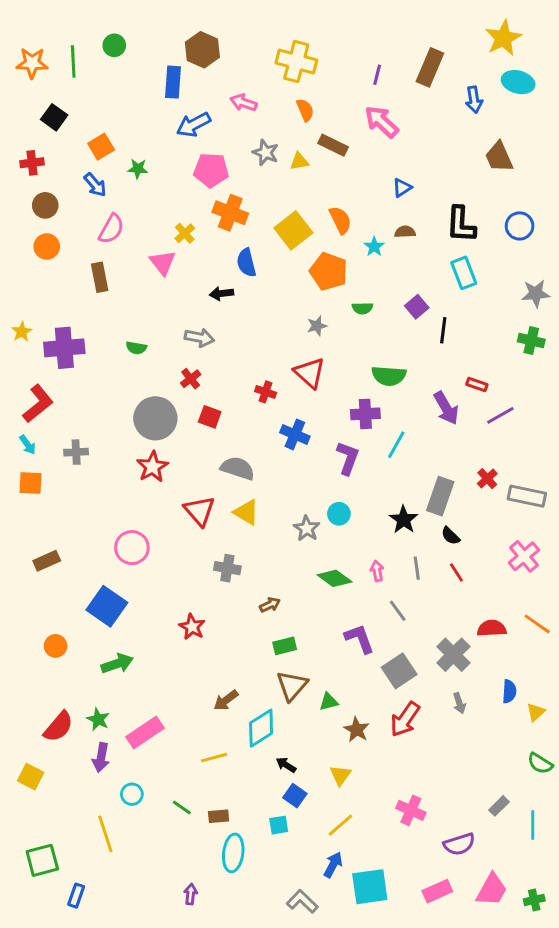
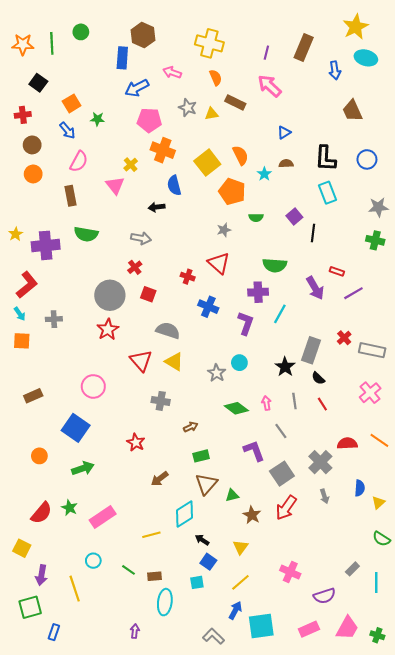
green semicircle: (136, 348) -> (86, 234), moved, size x1.6
brown arrow: (226, 700) -> (160, 479), moved
purple arrow: (101, 758) -> (41, 575), moved
green cross: (534, 900) -> (377, 635), turned 32

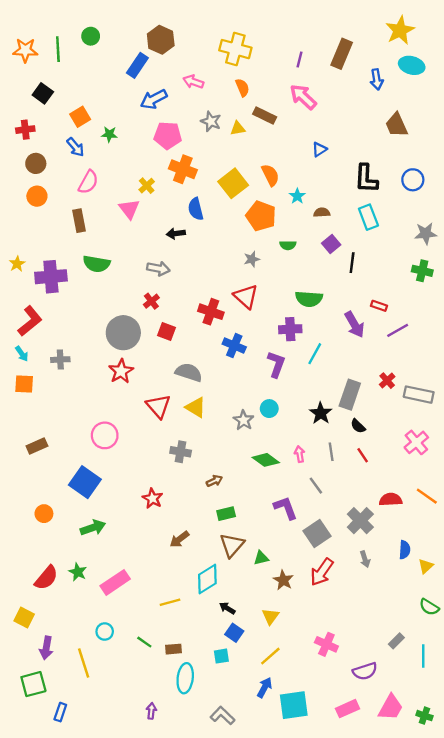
blue rectangle: (122, 58) -> (137, 65), turned 30
brown semicircle: (286, 164) -> (322, 212), moved
red cross: (188, 277) -> (211, 312), size x1.5
gray L-shape: (214, 636) -> (223, 716), moved

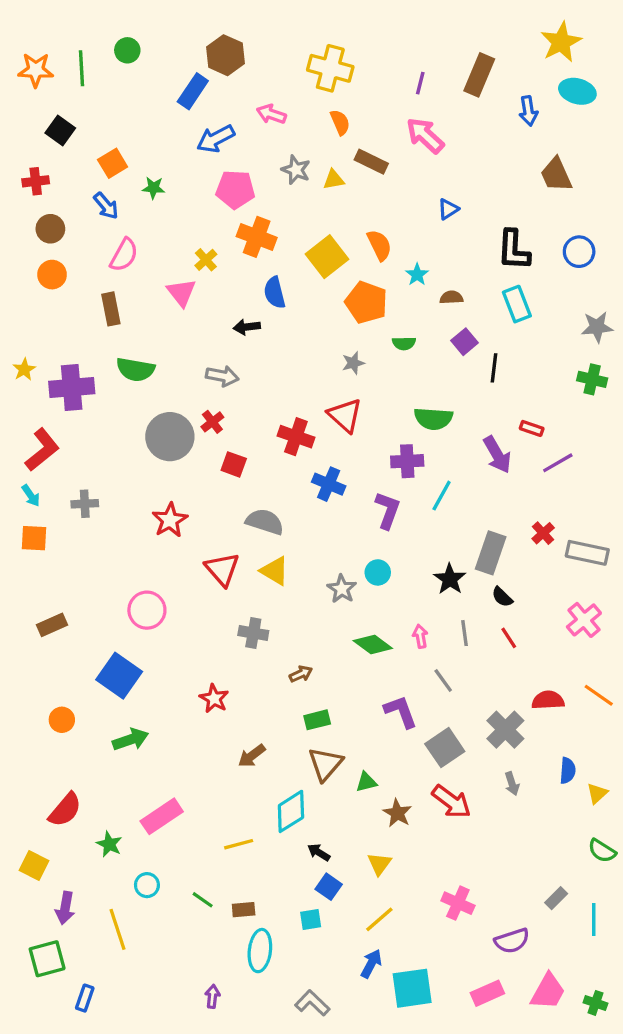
gray circle: (123, 333) -> (170, 437), moved
green star: (78, 572) -> (109, 844), moved
red arrow: (322, 572) -> (451, 802), turned -88

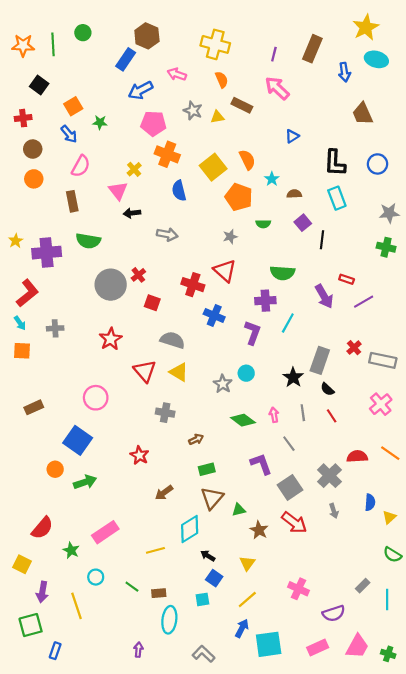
black arrow: (247, 327) -> (132, 213), moved
gray arrow: (222, 376) -> (167, 234), moved
orange circle: (62, 720) -> (55, 469), moved

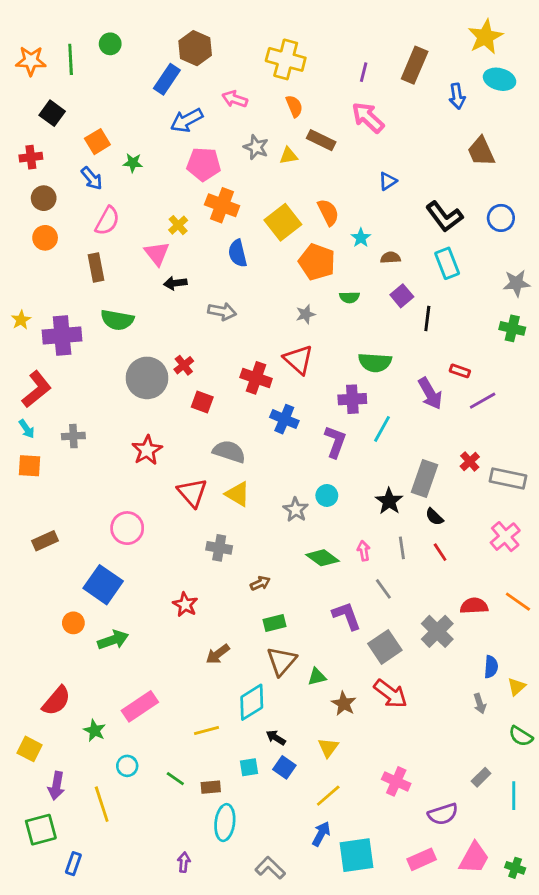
black L-shape: (335, 163) -> (444, 217), turned -40
gray arrow: (334, 511) -> (480, 704), moved
cyan square: (202, 599) -> (249, 767), moved

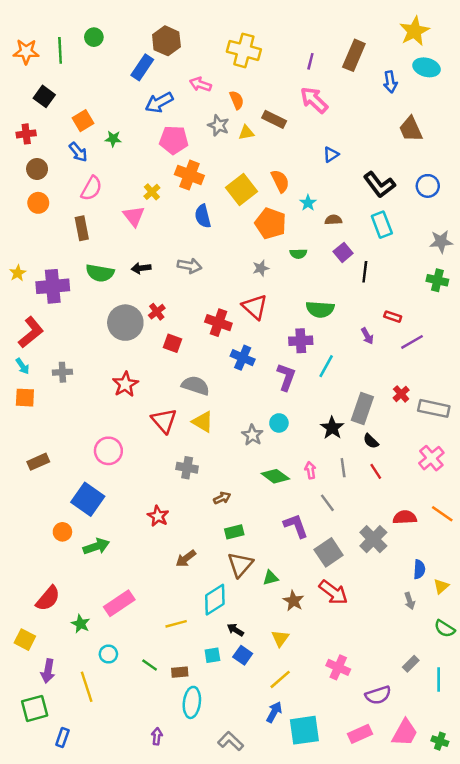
orange semicircle: (294, 106) -> (237, 100), moved
black arrow: (175, 283) -> (141, 268), moved
purple arrow: (430, 394) -> (367, 336), size x0.6

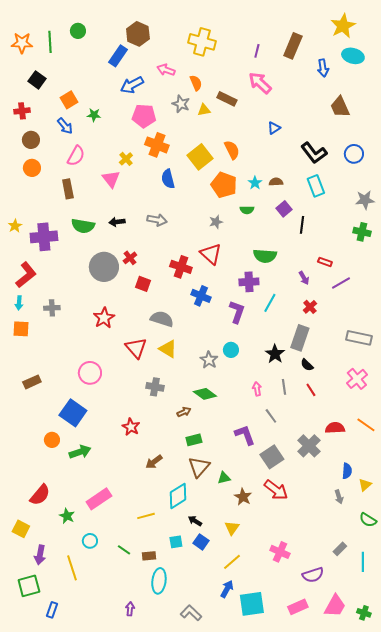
cyan star: (308, 203) -> (255, 183), moved
cyan arrow: (23, 366) -> (19, 303), turned 40
red cross: (401, 394) -> (310, 307), moved
green diamond: (275, 476) -> (205, 394), moved

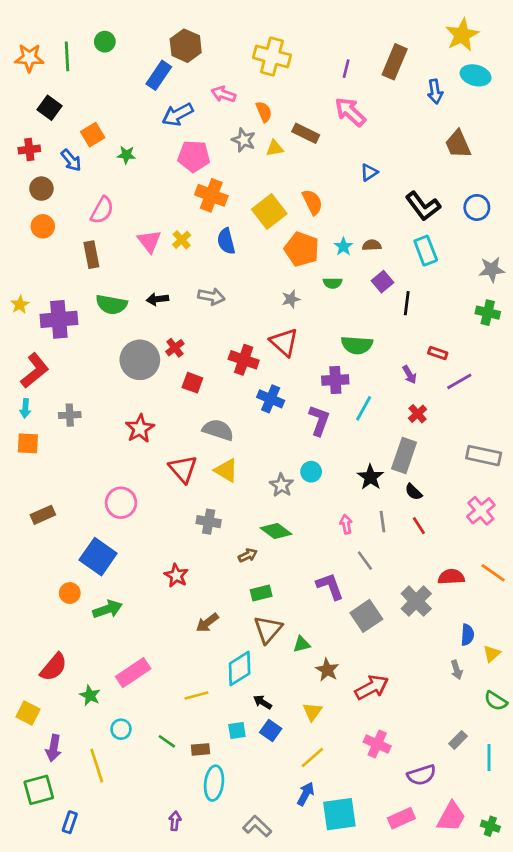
blue arrow: (65, 126) -> (71, 160), moved
yellow cross: (126, 159) -> (182, 240), moved
red arrow: (276, 490) -> (372, 687), moved, turned -65

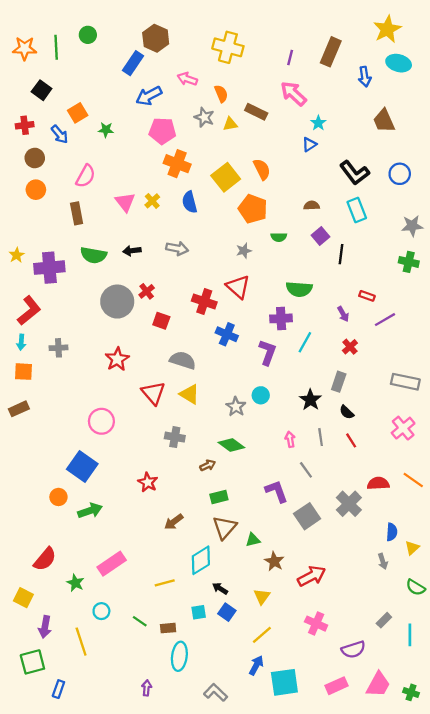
cyan star: (343, 247) -> (318, 123), moved
gray rectangle: (404, 456) -> (339, 382), size x0.7
brown rectangle: (43, 515) -> (19, 409), moved

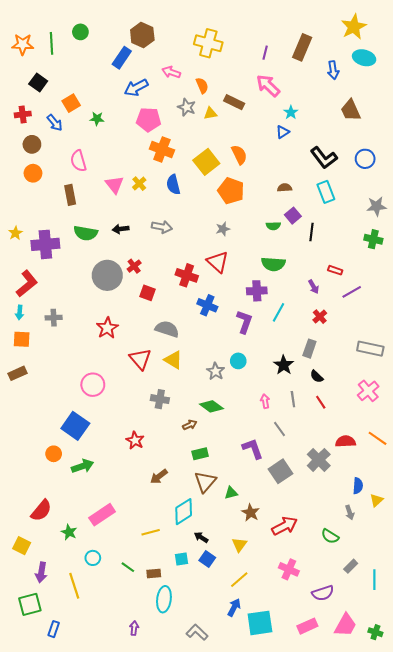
pink semicircle: (86, 176) -> (78, 161), turned 135
green semicircle: (279, 237) -> (273, 226), moved
green semicircle: (416, 587) -> (330, 536), moved

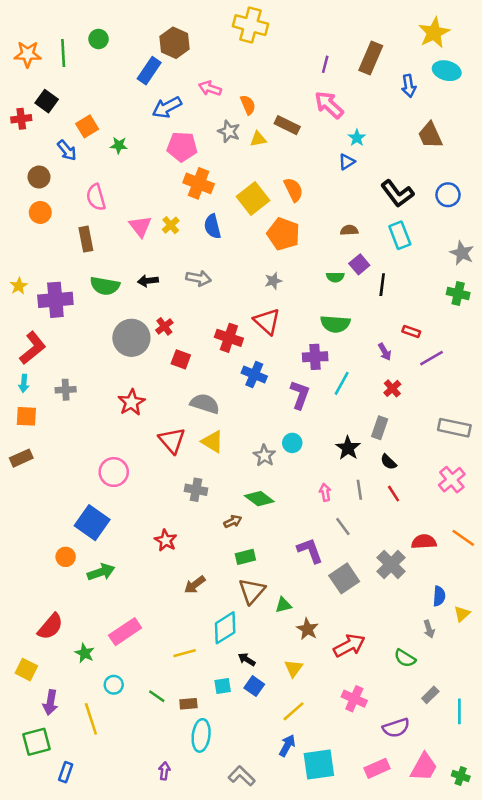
yellow cross: (208, 43) -> (250, 25), moved
red cross: (23, 114) -> (21, 119), moved
gray star: (376, 206) -> (462, 253), turned 30

